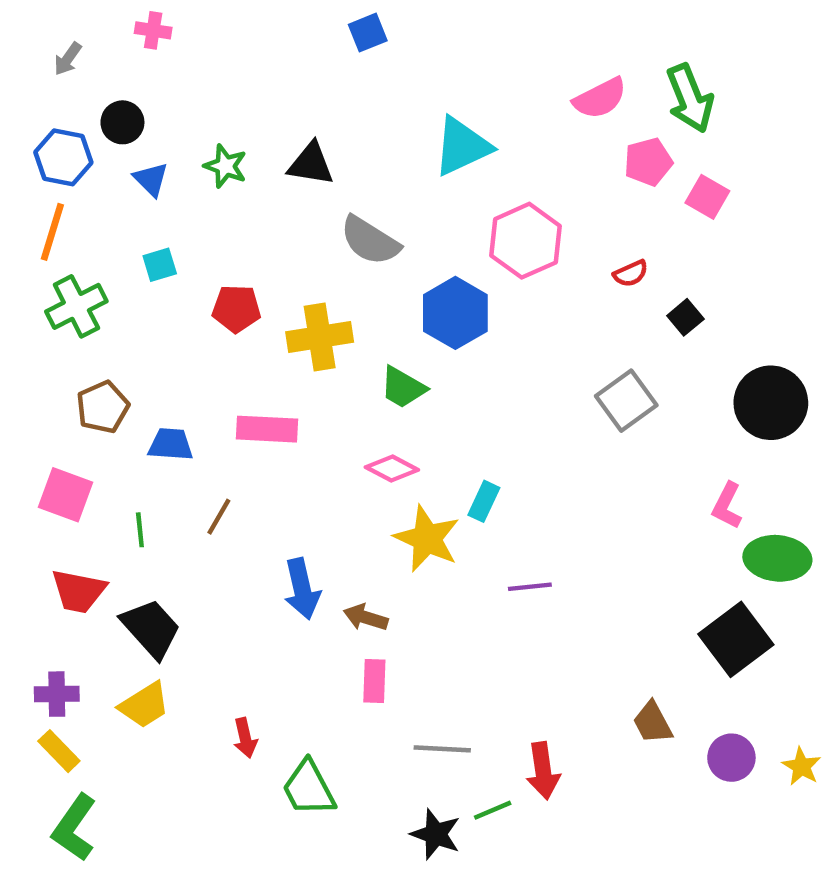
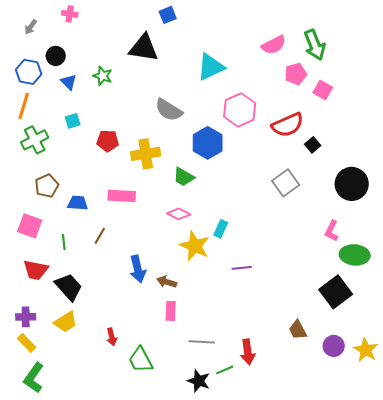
black triangle: (311, 164) -> (144, 48), moved, size x1.4
red semicircle: (631, 274) -> (288, 125), size x2.0
yellow star: (802, 766) -> (366, 350), size x1.4

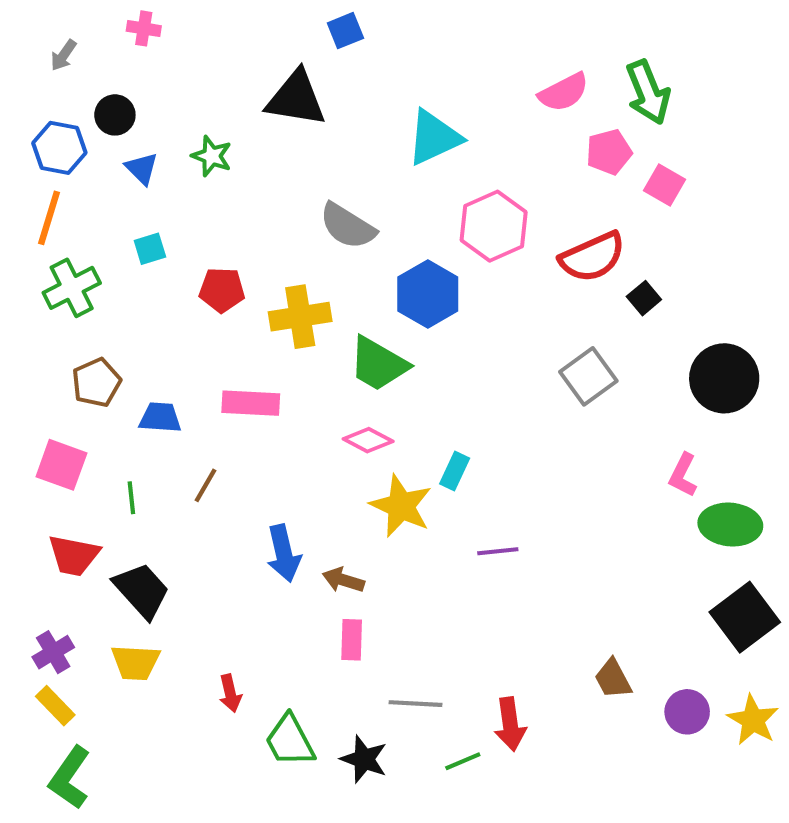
green trapezoid: (184, 177) -> (378, 364), size x1.4
black square: (336, 292) -> (745, 617), moved
purple cross: (26, 317) -> (53, 652), turned -30
yellow trapezoid: (66, 322) -> (136, 662), turned 35
black star: (199, 381) -> (364, 759), moved

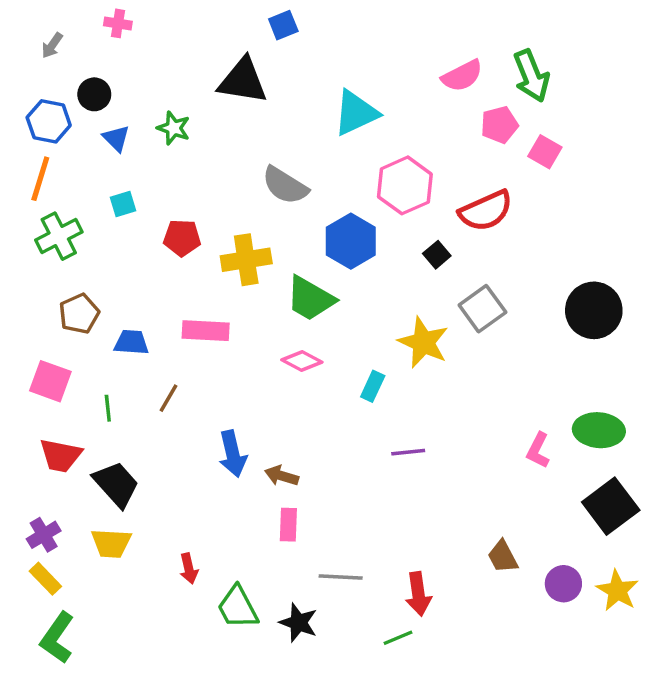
black square: (644, 298) -> (437, 255), moved
pink L-shape: (683, 475) -> (538, 450), moved
yellow star: (401, 506) -> (423, 342), moved
green line: (463, 761) -> (398, 638), moved

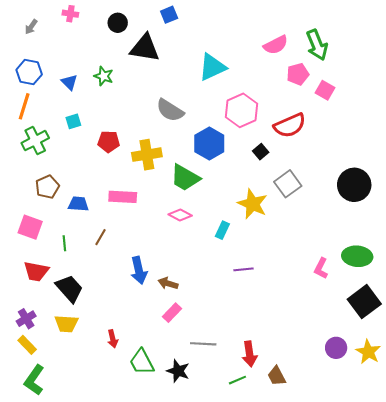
black circle: (94, 94) -> (118, 23), moved
pink rectangle: (288, 525) -> (172, 313), turned 42
brown trapezoid: (503, 557) -> (277, 376), moved

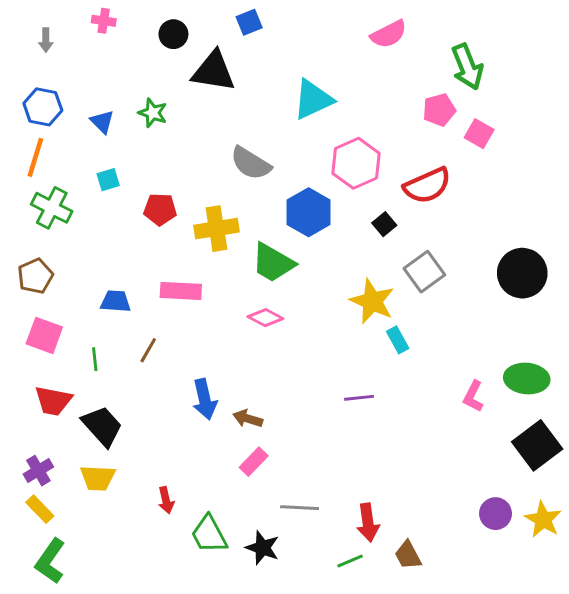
gray arrow: (31, 27) -> (46, 40), turned -35
pink semicircle: (276, 45) -> (389, 34), moved
green cross: (35, 141) -> (52, 208), turned -36
brown pentagon: (47, 187) -> (35, 276), moved
cyan rectangle: (222, 230) -> (398, 340), moved, turned -54

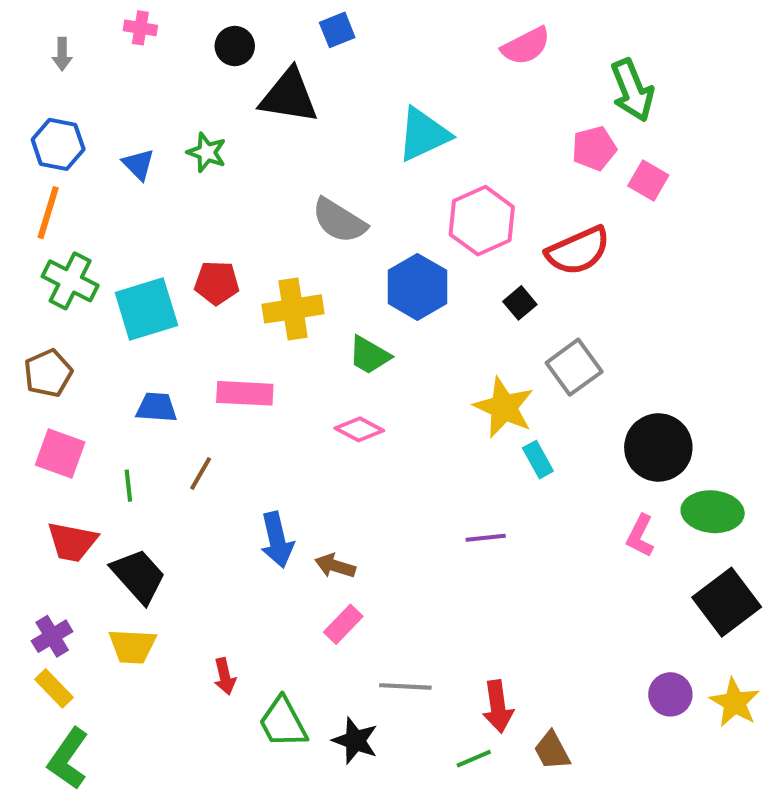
cyan square: (108, 180) -> (146, 309), moved, size x2.0
green trapezoid: (273, 263) -> (369, 355), size x0.7
black circle: (522, 273) -> (658, 447), moved

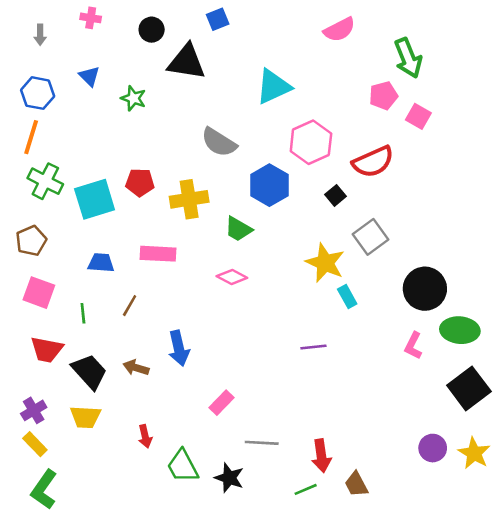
blue triangle: (138, 164) -> (89, 76), moved
brown arrow: (335, 566) -> (136, 368), moved

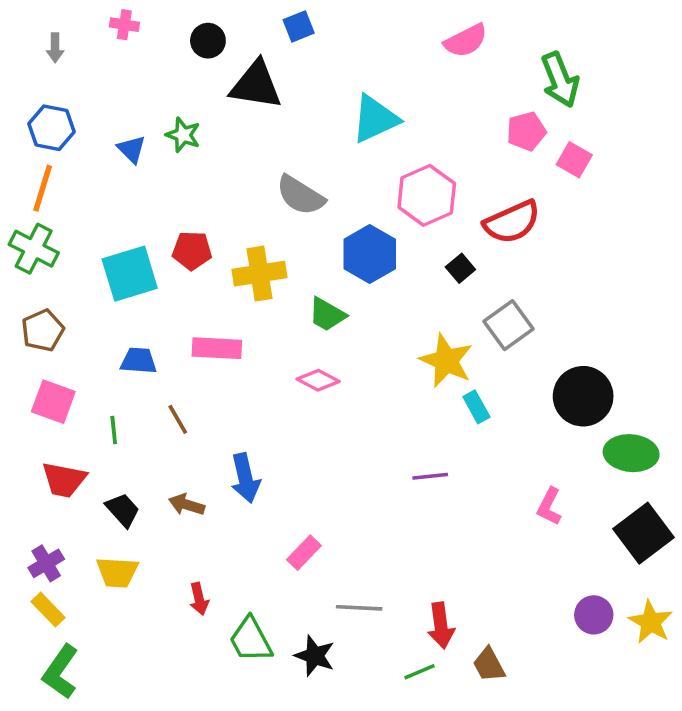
blue triangle: (89, 76) -> (132, 149), moved
green cross: (45, 181) -> (34, 249), moved
brown line: (130, 306) -> (178, 419), turned -60
pink L-shape: (413, 346) -> (549, 506), moved
black trapezoid: (89, 372) -> (123, 510), size x0.7

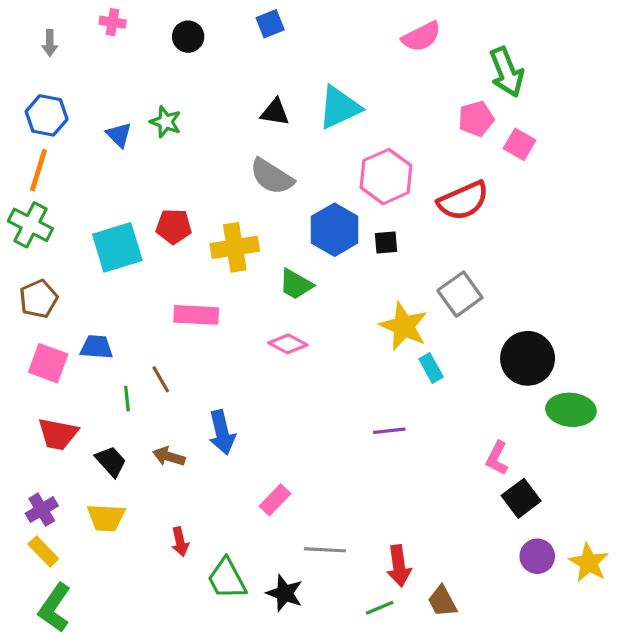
black triangle: (256, 85) -> (275, 112), moved, size x0.6
black square: (460, 268) -> (386, 243), moved, turned 35
blue trapezoid: (139, 361) -> (96, 347), moved
green line: (114, 430) -> (127, 399), moved
black square: (644, 533) -> (521, 498), moved, size x0.7

